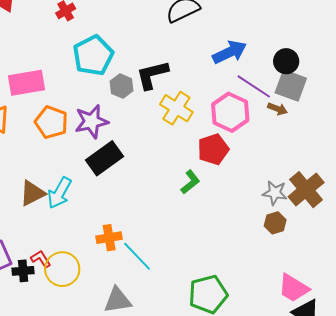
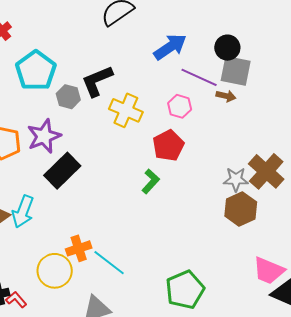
pink hexagon: (230, 112) -> (180, 106), size x0.6
brown hexagon: (275, 223) -> (241, 209), size x1.5
red L-shape: (41, 259) -> (16, 300), moved
yellow circle: (62, 269) -> (55, 271), moved

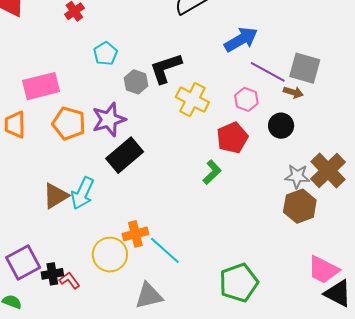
black circle: (227, 48) -> (281, 126), moved
cyan pentagon: (36, 71) -> (105, 54), size x0.6

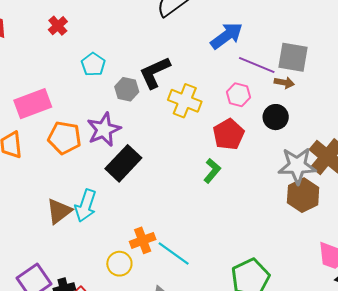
gray star: (297, 176) -> (297, 166), size x1.5
yellow circle: (110, 255) -> (119, 264), size x0.7

